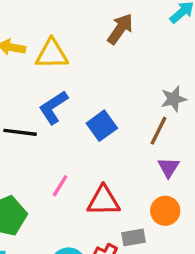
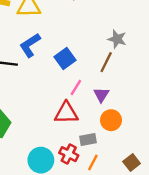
gray star: (174, 99) -> (117, 39), turned 30
purple triangle: (169, 167) -> (101, 95), moved
pink line: (60, 186) -> (76, 88), moved

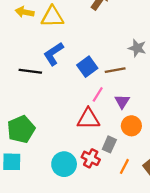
brown line: (106, 62) -> (115, 70), moved, turned 54
gray rectangle: (88, 140) -> (109, 144), turned -56
orange line: (93, 163) -> (124, 166), moved

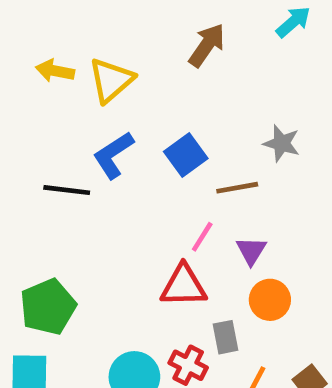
yellow triangle: (52, 17) -> (111, 80), turned -40
blue square: (87, 67) -> (186, 155), moved
gray rectangle: (109, 144) -> (226, 337), turned -35

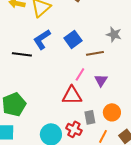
orange circle: (270, 300) -> (112, 112), moved

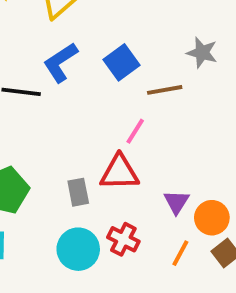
purple triangle: (101, 80) -> (176, 202), moved
orange circle: (112, 112) -> (212, 218), moved
gray rectangle: (90, 117) -> (78, 192), moved

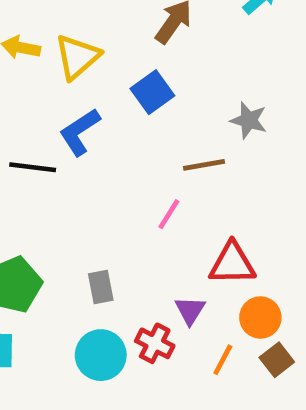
blue square: (121, 62) -> (152, 92), moved
red triangle: (119, 172) -> (232, 263), moved
purple triangle: (176, 202) -> (190, 310), moved

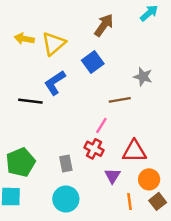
red cross: (155, 343) -> (94, 149), moved
orange line: (223, 360) -> (129, 201), turned -35

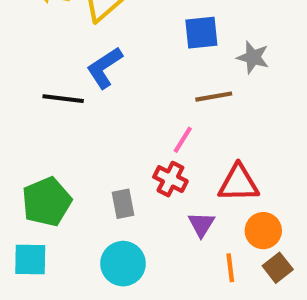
blue square: (93, 62) -> (201, 33), moved, turned 30

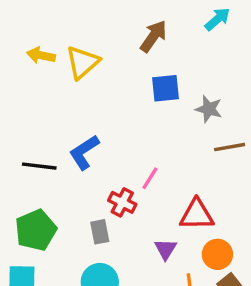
blue L-shape: (104, 68) -> (84, 152), moved
brown line: (214, 97) -> (230, 147), moved
black line: (63, 99) -> (39, 166), moved
red cross: (170, 179) -> (122, 202), moved

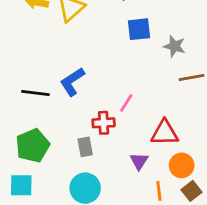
red cross: (122, 202) -> (104, 123), turned -30

